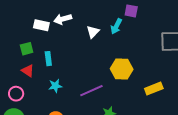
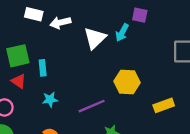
white rectangle: (41, 25) -> (34, 14), moved
white triangle: (93, 32) -> (95, 38), size x1.5
green square: (27, 49) -> (18, 56), size x1.5

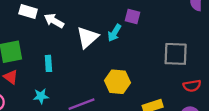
white arrow: (60, 23) -> (54, 21), turned 42
cyan rectangle: (43, 68) -> (48, 63), moved

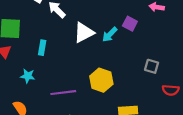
gray square: (176, 54) -> (152, 66), moved, size x0.6
red semicircle: (192, 86) -> (171, 90), moved

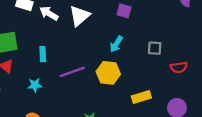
white triangle: (84, 33) -> (80, 16), moved
cyan arrow: (110, 35) -> (116, 44), moved
purple line: (63, 93) -> (72, 72), moved

